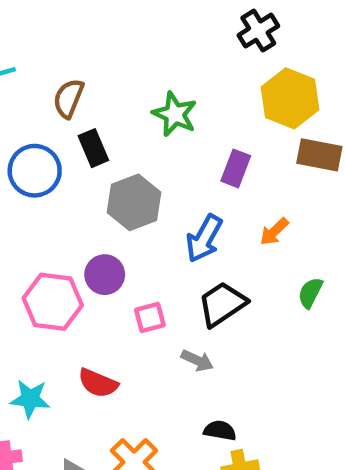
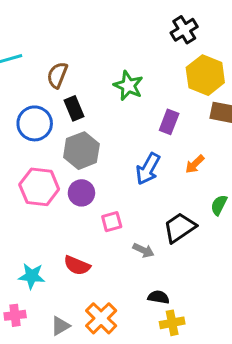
gray hexagon: (134, 202) -> (81, 151), moved
pink hexagon: (53, 302) -> (39, 187), moved
black trapezoid: (222, 304) -> (180, 228), moved

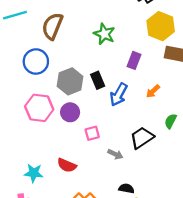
brown semicircle: (57, 75) -> (52, 26), size x1.4
black rectangle: (74, 108) -> (98, 80), moved

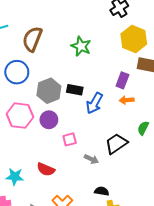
purple rectangle: (134, 60) -> (122, 80), moved
black rectangle: (98, 80) -> (75, 90), turned -56
orange arrow: (153, 91) -> (127, 100), turned 40

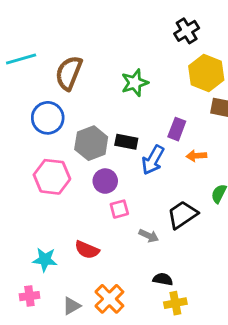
green star: (81, 46) -> (135, 83), turned 30
purple rectangle: (122, 80) -> (177, 129), moved
purple circle: (49, 120) -> (105, 181), moved

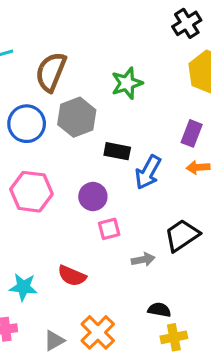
purple rectangle: (177, 129) -> (192, 133), moved
gray hexagon: (91, 143) -> (77, 117), moved
gray arrow: (149, 236) -> (143, 260), turned -36

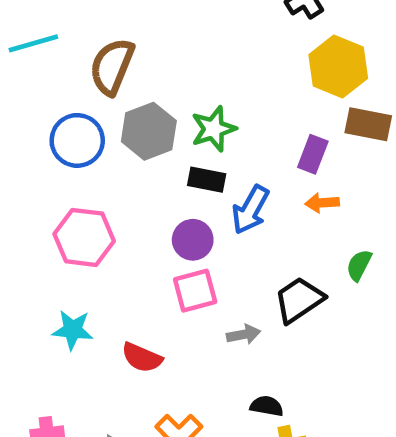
green star: (127, 83) -> (214, 129), moved
purple circle: (93, 197) -> (193, 240), moved
pink square: (109, 229) -> (195, 291), size x1.4
cyan star: (23, 287) -> (73, 330), moved

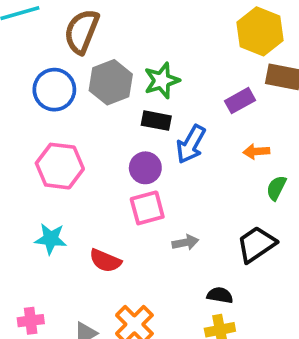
purple rectangle: (313, 154) -> (240, 101), turned 40
orange arrow: (322, 203) -> (256, 151), moved
black trapezoid: (299, 300) -> (256, 244), moved
black semicircle: (267, 406) -> (220, 295), moved

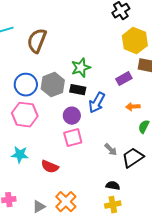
gray hexagon: (111, 82) -> (53, 85), moved
blue circle: (54, 90) -> (26, 85), moved
gray arrow: (185, 242) -> (111, 150), moved, turned 56

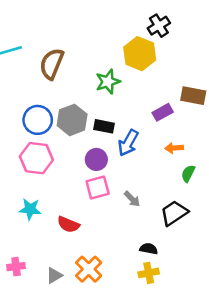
yellow hexagon: (135, 41) -> (140, 54), moved
green star: (81, 68) -> (108, 82), moved
gray arrow: (111, 150) -> (132, 199), moved

